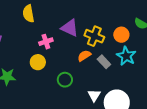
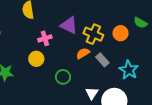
cyan star: (126, 56) -> (129, 70), moved

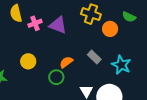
yellow cross: (93, 34) -> (91, 14), moved
pink cross: (45, 38) -> (35, 23), moved
orange semicircle: (83, 53) -> (66, 62), moved

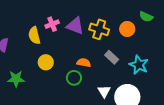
yellow semicircle: (16, 13) -> (34, 35), moved
yellow cross: (91, 14) -> (99, 29), moved
orange semicircle: (66, 62) -> (84, 63), turned 48

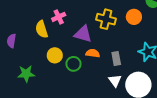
purple triangle: (75, 26) -> (83, 34), moved
gray rectangle: (112, 57) -> (116, 58), moved, turned 40
green circle: (74, 78) -> (73, 64), moved

